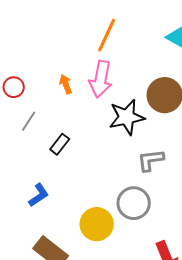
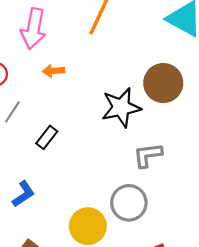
pink arrow: (101, 79) -> (33, 29), moved
orange arrow: (66, 84) -> (53, 71), turned -72

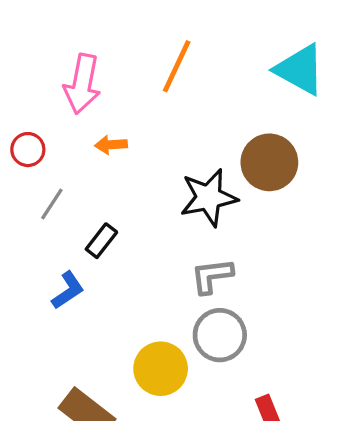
gray L-shape: (148, 155) -> (212, 276), moved
blue L-shape: (23, 194) -> (68, 290), moved

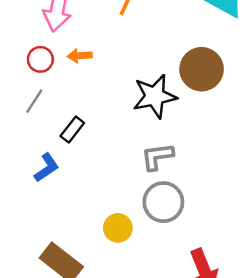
red circle: (28, 150) -> (40, 59), moved
yellow circle: (161, 369) -> (118, 228), size x0.7

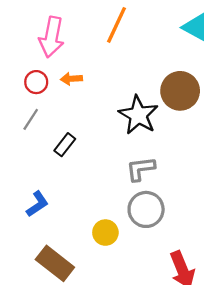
black star: (155, 96) -> (138, 115), turned -30
blue L-shape: (46, 168) -> (37, 204), moved

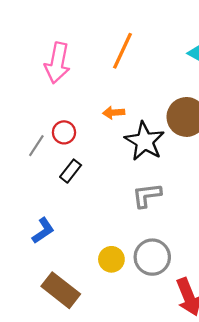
orange arrow: (71, 79) -> (114, 113), moved
red circle: (36, 82) -> (64, 132), moved
gray circle: (146, 209) -> (152, 257), moved

